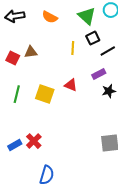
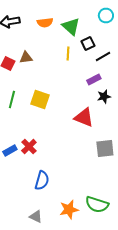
green triangle: (87, 16) -> (71, 26), moved
orange semicircle: (50, 17) -> (45, 22), turned -35
red triangle: (71, 85) -> (84, 118), moved, size x1.5

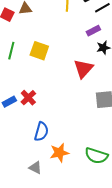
red triangle: (84, 118) -> (83, 69), turned 50
orange star: (69, 210) -> (59, 153), moved

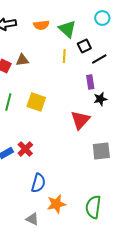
purple rectangle: (93, 31) -> (90, 82), turned -72
green semicircle: (96, 156) -> (93, 207), turned 80

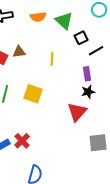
yellow line: (64, 56) -> (52, 59), moved
black star: (100, 99) -> (88, 92), moved

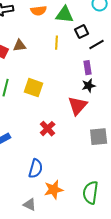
green triangle: (64, 21) -> (65, 15), turned -36
yellow line: (52, 59) -> (57, 43), moved
red cross: (22, 141) -> (48, 129), moved

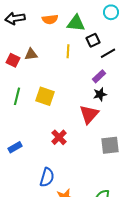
purple rectangle: (88, 68) -> (99, 76), turned 56

